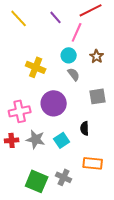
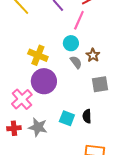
brown star: (97, 56) -> (93, 55), moved
purple circle: (54, 103) -> (44, 81), moved
pink cross: (20, 111) -> (22, 99), turned -30
cyan square: (62, 140) -> (67, 118), moved, turned -35

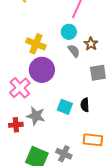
red cross: (14, 128) -> (16, 125), moved

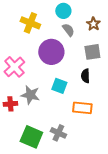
brown star: (91, 44) -> (93, 24), moved
purple circle: (42, 70) -> (51, 52), moved
black semicircle: (85, 105) -> (85, 76), moved
orange rectangle: (93, 140) -> (82, 108), moved

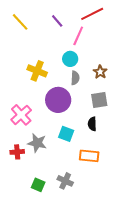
gray semicircle: (68, 30) -> (75, 78), turned 40
green square: (31, 137) -> (38, 185), size x0.6

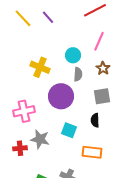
purple line: (57, 21) -> (48, 17), moved
pink line: (78, 36) -> (99, 41), moved
pink cross: (21, 115) -> (24, 111), turned 30

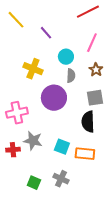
purple line: (48, 17) -> (46, 33), moved
black semicircle: (95, 120) -> (88, 122), size x1.5
cyan square: (69, 130) -> (62, 147), moved

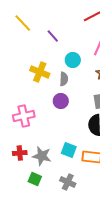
gray semicircle: (71, 76) -> (64, 79), moved
purple circle: (54, 98) -> (61, 101), size x0.6
gray star: (33, 141) -> (42, 156), moved
green square: (34, 183) -> (35, 179), moved

